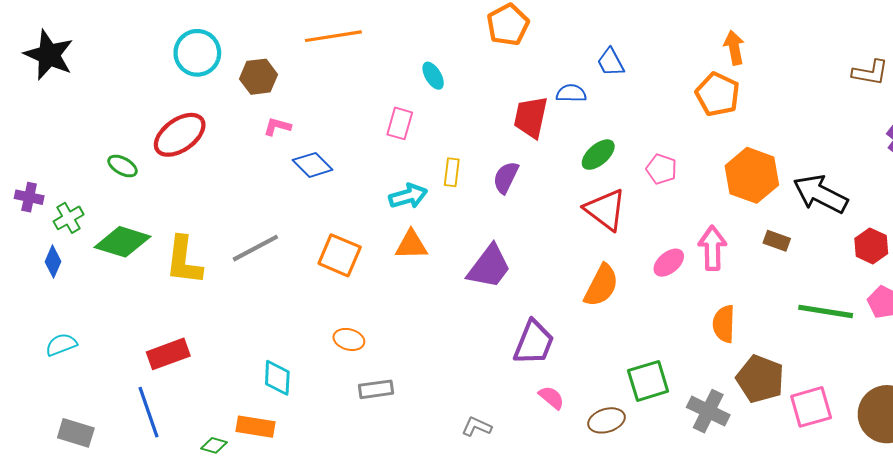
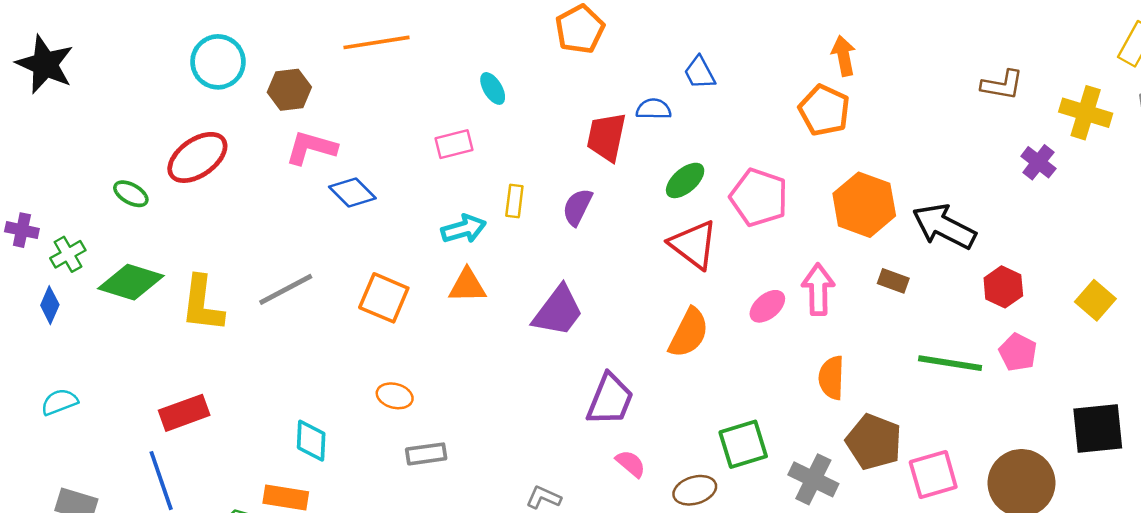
pink rectangle: (400, 123) -> (454, 144), turned 60
pink L-shape: (277, 127) -> (311, 148), size x1.6
pink pentagon: (662, 169) -> (759, 197), size x1.6

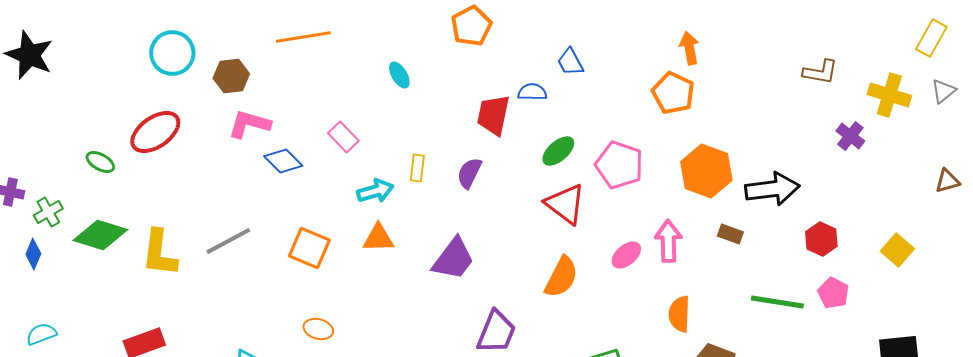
pink rectangle: (454, 144) -> (343, 137), moved, turned 60
black arrow: (944, 226) -> (772, 189), turned 146

